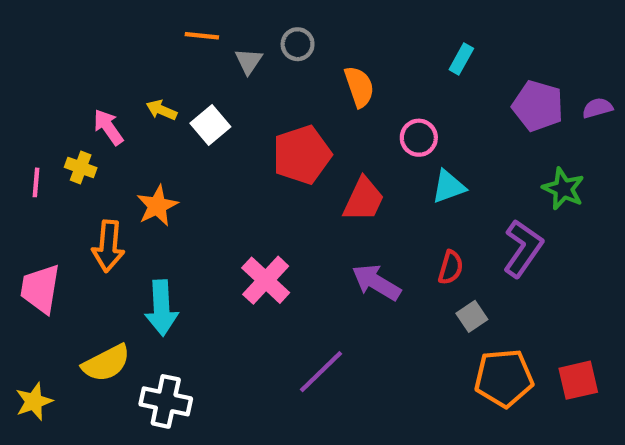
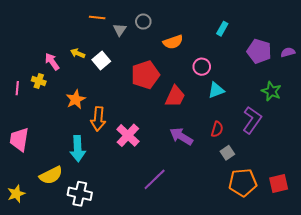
orange semicircle: (359, 87) -> (173, 42), turned 90
orange arrow: (108, 246) -> (98, 119), moved

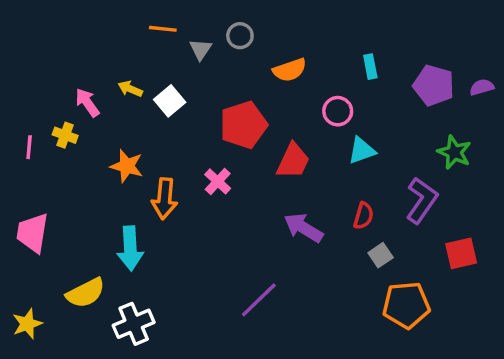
cyan rectangle: (222, 29) -> (370, 67), moved, turned -40
orange star: (76, 99) -> (127, 166), turned -30
pink cross: (128, 135) -> (218, 181), moved, size x0.7
red square: (279, 184) -> (461, 253), moved
white cross: (80, 194) -> (134, 324), turned -35

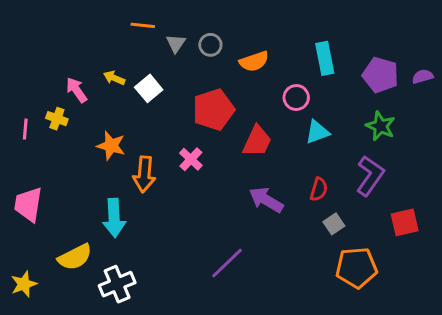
gray circle: (240, 36) -> (210, 45), moved
cyan rectangle: (370, 67) -> (325, 58), size x1.5
green star: (454, 152) -> (380, 126), moved

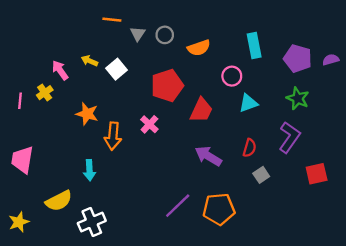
yellow cross: (57, 119) -> (45, 93), turned 35
cyan arrow: (114, 218) -> (89, 170), size x0.7
orange pentagon: (356, 268) -> (219, 209), moved

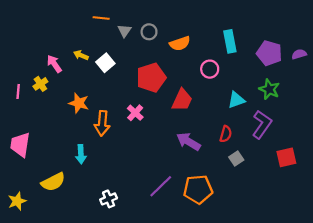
cyan triangle: (248, 103) -> (236, 100), moved
white cross: (92, 222) -> (109, 199), moved, size x0.7

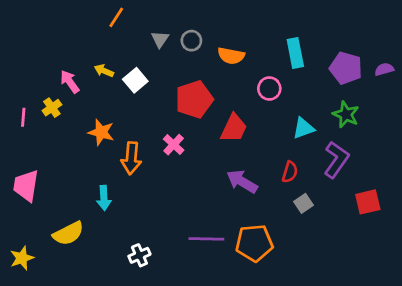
orange line: (101, 18) -> (116, 17), moved, turned -63
orange semicircle: (180, 44) -> (231, 56), turned 30
purple line: (161, 186) -> (206, 239), turned 45

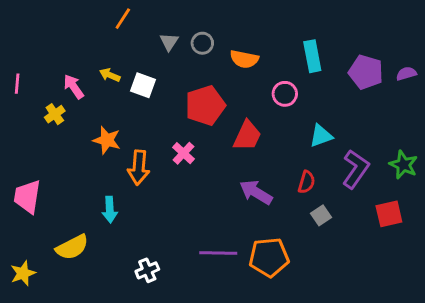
white square: (135, 80) -> (143, 85), turned -30
green star: (346, 114) -> (403, 165), moved
pink line: (23, 117) -> (17, 84), moved

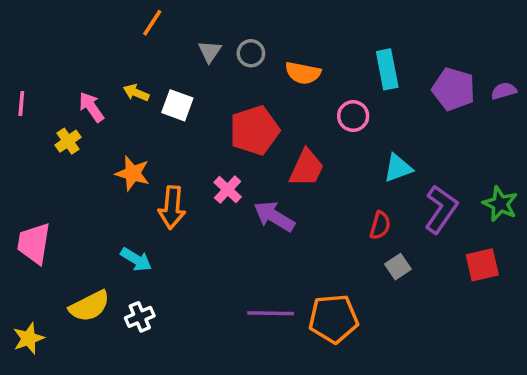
purple arrow: (256, 192) -> (274, 216), moved
cyan arrow: (110, 210) -> (136, 259), turned -55
white cross: (147, 270) -> (140, 317), moved

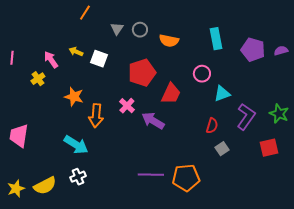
pink circle: (353, 116) -> (202, 74), moved
cyan arrow: (136, 259) -> (76, 145), size x1.4
yellow semicircle: (90, 306) -> (45, 186), moved

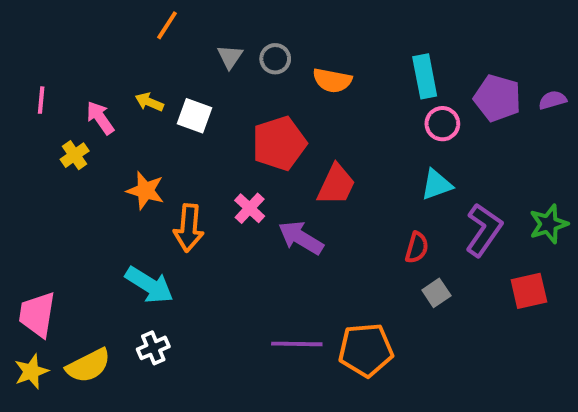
pink line: (12, 58) -> (41, 100), moved
pink circle: (202, 74) -> (442, 124), moved
green star: (279, 114) -> (549, 224), turned 30
pink trapezoid: (19, 136) -> (37, 314), moved

